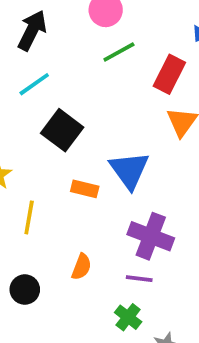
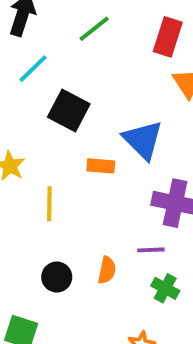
green line: (119, 52) -> (94, 29), moved
orange semicircle: (81, 267) -> (107, 270), moved
purple line: (139, 279) -> (151, 250), moved

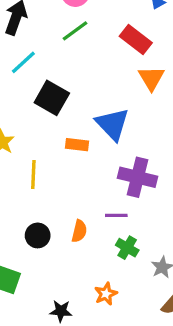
red rectangle: (168, 37) -> (136, 40), turned -72

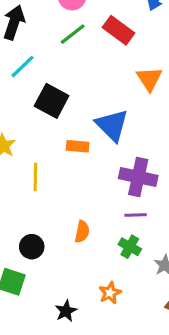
red rectangle: (136, 40) -> (118, 30), moved
purple line: (116, 215) -> (136, 215), moved
black circle: (38, 235) -> (32, 247), moved
black star: (61, 311) -> (66, 311), turned -30

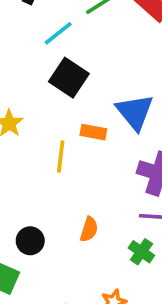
cyan line: (23, 67) -> (58, 33), moved
yellow line: (35, 177) -> (61, 156), moved

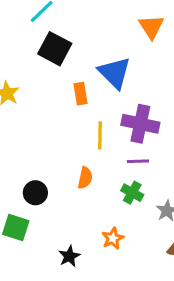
orange rectangle: (93, 132) -> (81, 94), turned 75
yellow line: (61, 156) -> (100, 135), moved

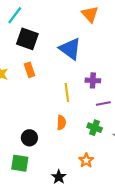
orange rectangle: (81, 94) -> (30, 70), moved
purple cross: (140, 124) -> (93, 80), size x0.6
purple line: (138, 161) -> (103, 103), moved

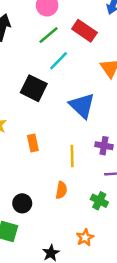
cyan line: (15, 15) -> (59, 61), moved
orange rectangle: (30, 70) -> (33, 143), moved

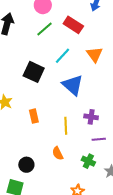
cyan line: (59, 61) -> (63, 56), moved
orange semicircle: (61, 190) -> (58, 153), turned 144

